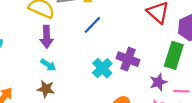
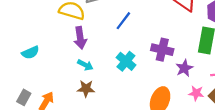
cyan cross: (102, 68) -> (126, 61), moved
purple star: (158, 82) -> (184, 68), moved

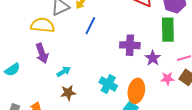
purple arrow: (80, 38) -> (42, 53), moved
cyan cross: (126, 61) -> (108, 84), moved
cyan arrow: (85, 65) -> (64, 72), turned -48

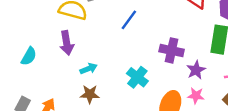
cyan semicircle: (12, 70) -> (29, 56), turned -35
pink star: (168, 78) -> (196, 96), moved
cyan cross: (108, 84) -> (137, 77), moved

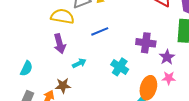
blue line: (129, 20) -> (100, 31), moved, turned 36
cyan semicircle: (29, 56) -> (26, 68), moved
brown star: (90, 94) -> (63, 86), moved

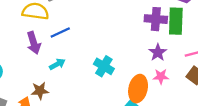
blue line: (100, 31) -> (60, 32), moved
purple cross: (146, 43) -> (156, 19), moved

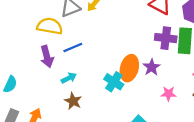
purple star: (158, 52) -> (152, 67), moved
orange ellipse: (138, 89) -> (129, 68), moved
brown star: (40, 91) -> (73, 101), moved, turned 30

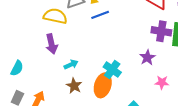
blue line: (73, 47) -> (100, 15), moved
orange ellipse: (129, 68) -> (103, 85), moved

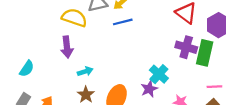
purple star: (147, 58) -> (149, 89), moved
cyan cross: (112, 70) -> (159, 74), moved

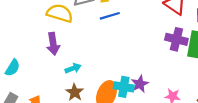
cyan cross: (159, 74) -> (124, 87), moved, turned -30

